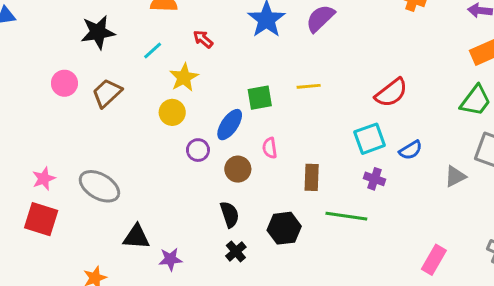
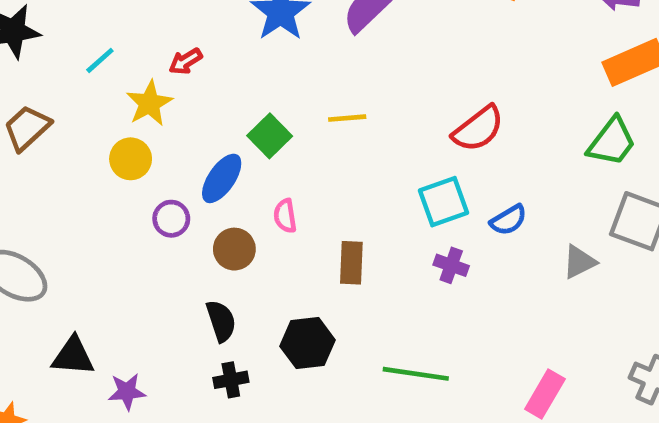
red arrow: (203, 39) -> (185, 61), moved, turned -72
green square: (260, 98) -> (270, 136), turned -35
green line: (346, 216) -> (416, 374), moved
black cross: (236, 251) -> (231, 380), turned 30

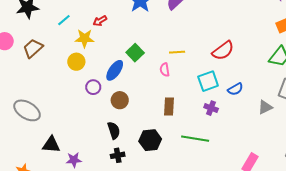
yellow star: (149, 103) -> (85, 38), turned 30
yellow line: (347, 118) -> (177, 52), moved
pink semicircle: (285, 216) -> (165, 70), moved
green line: (416, 374) -> (195, 139), moved

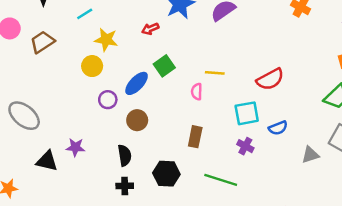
red arrow: (100, 21) -> (150, 29), moved
purple star: (74, 160) -> (75, 147), moved

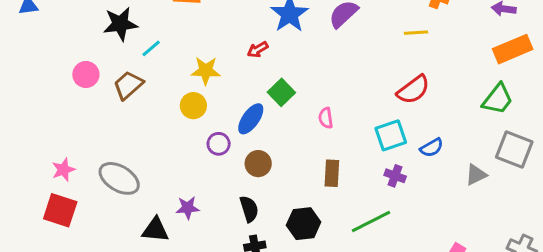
cyan line: (85, 14) -> (151, 48), moved
yellow line: (215, 73) -> (416, 33), moved
green line: (221, 180) -> (371, 222), turned -36

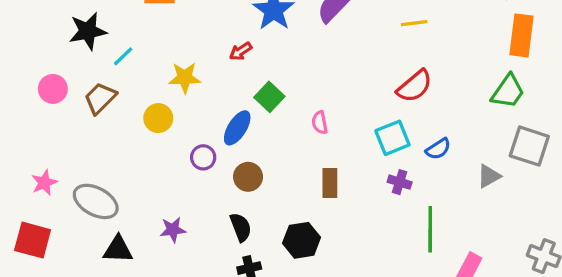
orange rectangle: (513, 49) -> (521, 35), turned -57
yellow circle: (193, 106) -> (158, 118), moved
pink star: (63, 170) -> (44, 183), moved
green line: (371, 222) -> (430, 229), moved, turned -60
black triangle: (155, 230) -> (118, 249), moved

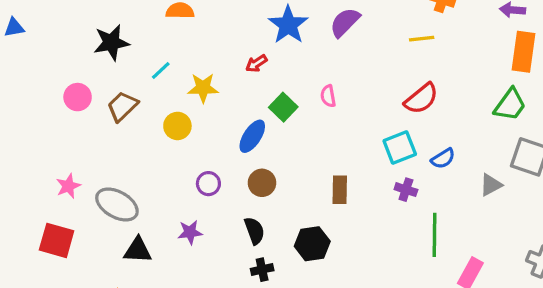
cyan line: (123, 56) -> (161, 70), moved
pink semicircle: (320, 122) -> (328, 96), moved
purple circle: (203, 157) -> (208, 184), moved

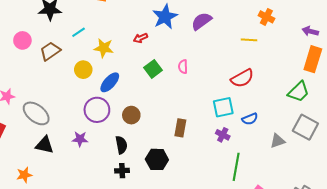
blue ellipse: (252, 136) -> (110, 82), moved
purple circle: (208, 184) -> (97, 110), size x1.6

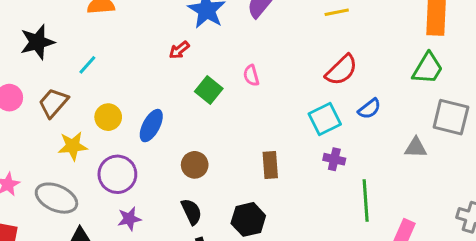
yellow star: (104, 48) -> (73, 146), moved
purple circle: (97, 110) -> (117, 174), moved
blue semicircle: (250, 119) -> (369, 109), moved
gray triangle: (278, 141) -> (416, 148), turned 35

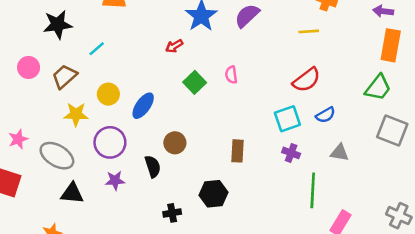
gray triangle: (416, 148) -> (339, 153), moved
black semicircle: (191, 212) -> (153, 166), moved

